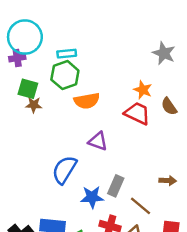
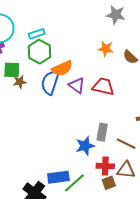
red trapezoid: (137, 113) -> (103, 86), moved
purple triangle: (98, 141) -> (77, 85), moved, turned 30
blue semicircle: (64, 170) -> (50, 82), moved

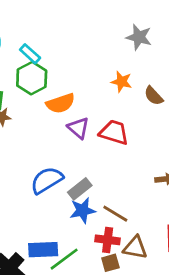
cyan rectangle: (37, 34) -> (30, 54), turned 56
blue semicircle: (50, 82) -> (47, 180), moved, turned 35
gray rectangle: (102, 132) -> (80, 189), moved, turned 36
brown line: (126, 144) -> (115, 214), moved

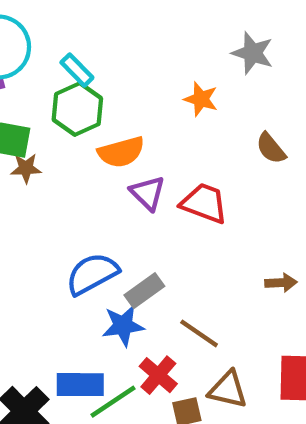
orange star: (121, 82) -> (201, 99), moved
blue star: (83, 210) -> (123, 326), moved
red cross: (108, 240) -> (158, 375), moved, turned 30

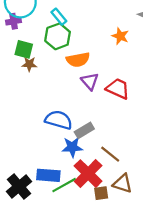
blue semicircle: (92, 274) -> (59, 120), turned 40
red cross: (158, 375) -> (88, 174), size x1.5

